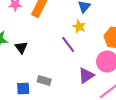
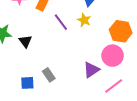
purple line: (68, 44) -> (61, 22), moved
gray rectangle: (44, 80) -> (49, 75), turned 40

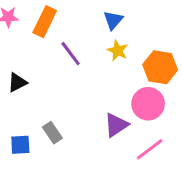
yellow star: (84, 20) -> (118, 51), moved
black triangle: (25, 41) -> (17, 82), turned 40

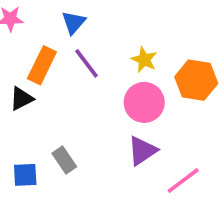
blue triangle: (113, 20) -> (74, 22), moved
orange rectangle: (45, 22) -> (42, 65), moved
pink circle: (148, 104) -> (144, 102), moved

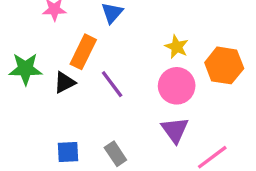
purple line: (87, 63) -> (112, 84), moved
purple triangle: (142, 151) -> (175, 130), turned -32
gray rectangle: (64, 160) -> (115, 154), moved

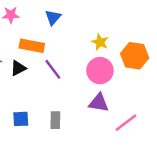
orange rectangle: (83, 52) -> (32, 46), turned 75
purple triangle: (175, 130) -> (99, 103), turned -45
gray rectangle: (115, 154) -> (55, 120), turned 35

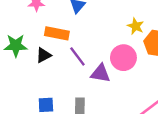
yellow star: (100, 42) -> (136, 26), moved
purple triangle: (99, 103) -> (100, 73), moved

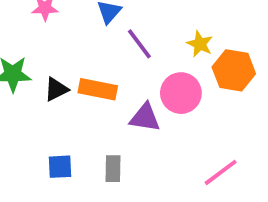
orange rectangle: (57, 33) -> (98, 89), moved
purple line: (77, 56) -> (139, 44), moved

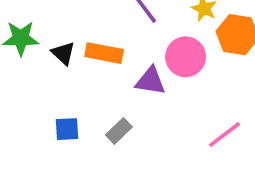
black triangle: (56, 89) -> (63, 53), turned -50
gray rectangle: (113, 169) -> (119, 131), turned 45

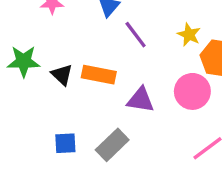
pink circle: (186, 57) -> (192, 91), moved
gray rectangle: (119, 131) -> (112, 145), size x1.4

